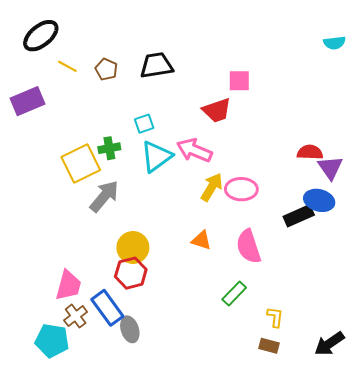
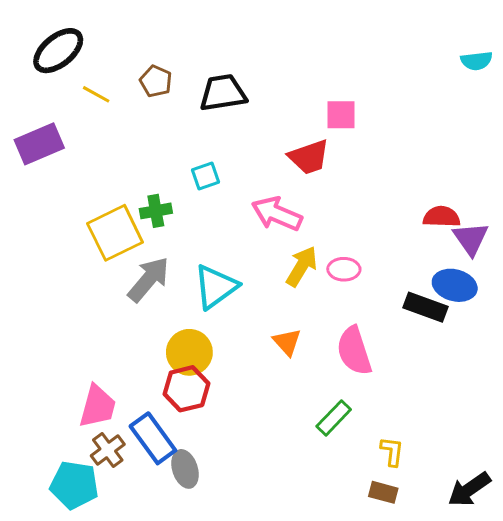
brown pentagon: (106, 69) -> (156, 81), moved
cyan triangle: (156, 156) -> (216, 287), moved
pink ellipse: (241, 189) -> (344, 269), size x0.7
black rectangle: (299, 216) -> (426, 307), turned 44
orange triangle: (201, 240) -> (287, 342), turned 30

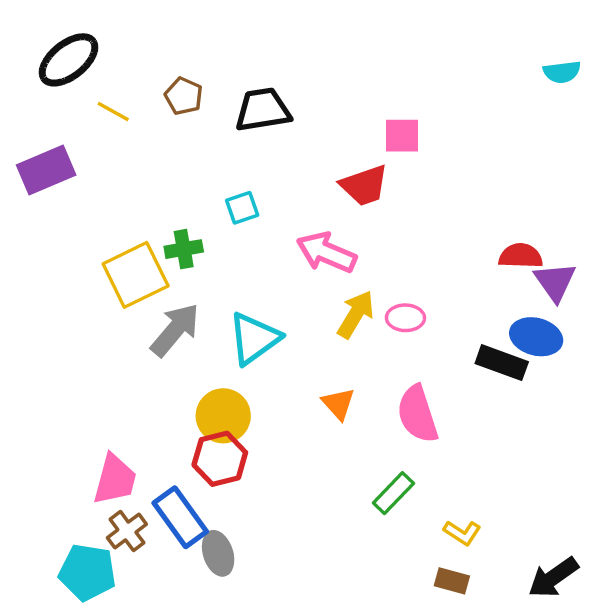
yellow L-shape: (392, 451) -> (462, 533), turned 116

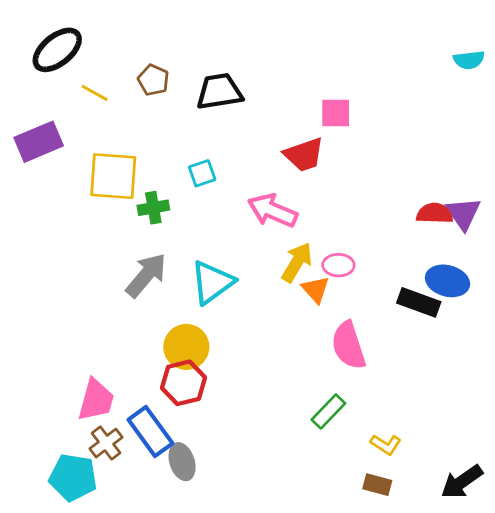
yellow square: (136, 275) -> (113, 176), moved, turned 30
purple triangle: (555, 282) -> (463, 213), moved
orange triangle: (338, 404) -> (315, 290), moved

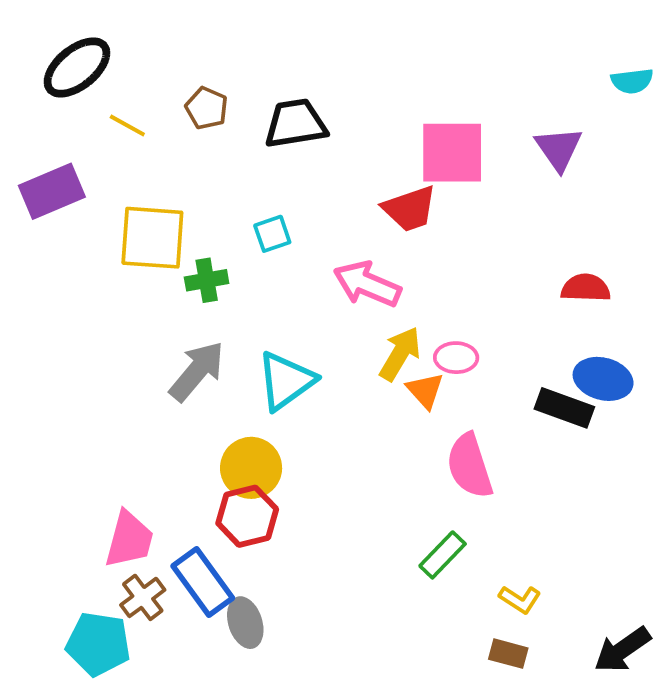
pink square: (336, 113) -> (452, 153), size x1.6
purple triangle: (463, 213) -> (559, 149), moved

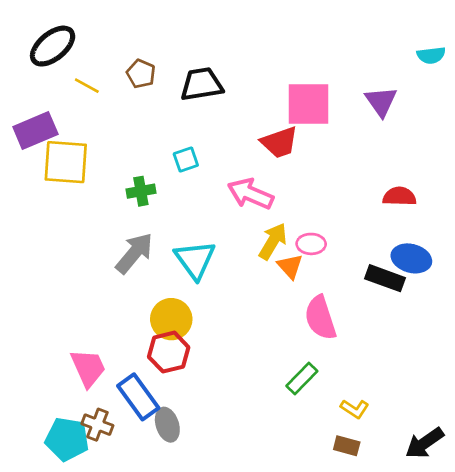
yellow square: (152, 238) -> (66, 162), moved
cyan triangle: (286, 381) -> (195, 260), turned -30
pink trapezoid: (129, 539) -> (88, 368), turned -39
brown cross: (143, 597) -> (97, 425), moved, turned -32

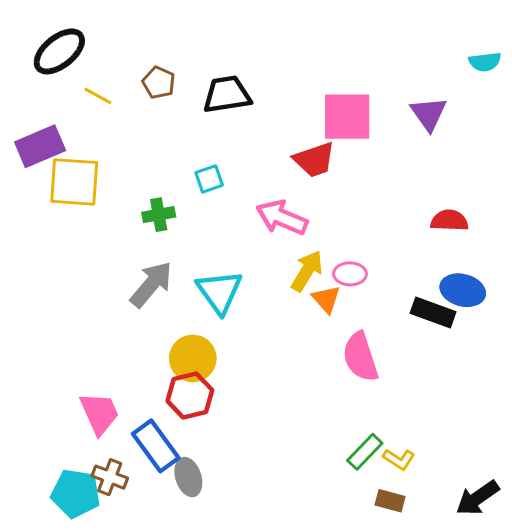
green rectangle: (302, 378) -> (365, 452), moved

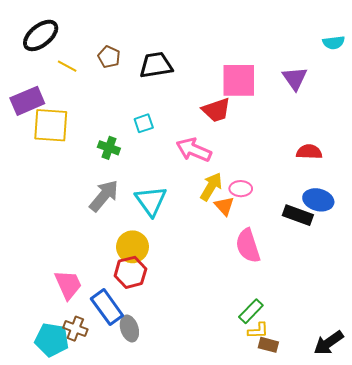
green cross: (159, 215) -> (109, 148), turned 30
yellow L-shape: (399, 459) -> (258, 331), moved, turned -35

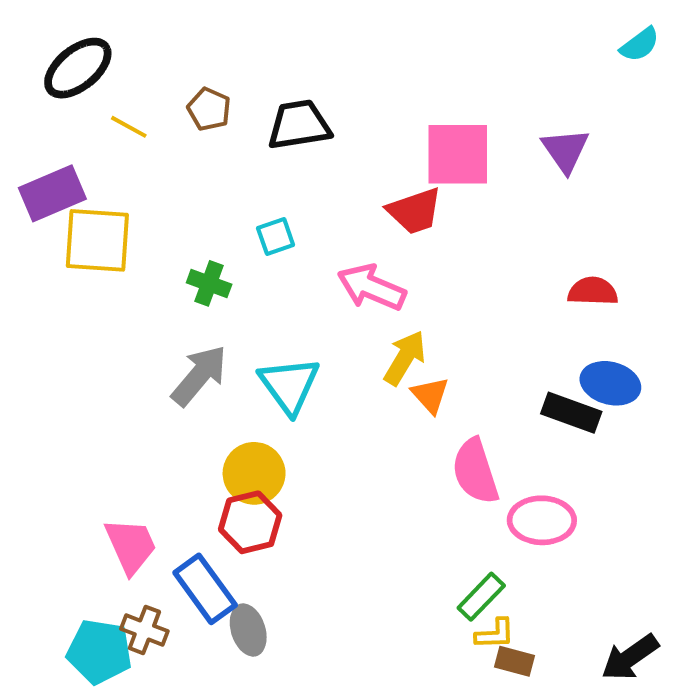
cyan semicircle: (334, 43) -> (640, 45), moved, turned -30
pink ellipse: (241, 189) -> (542, 520), moved, size x1.5

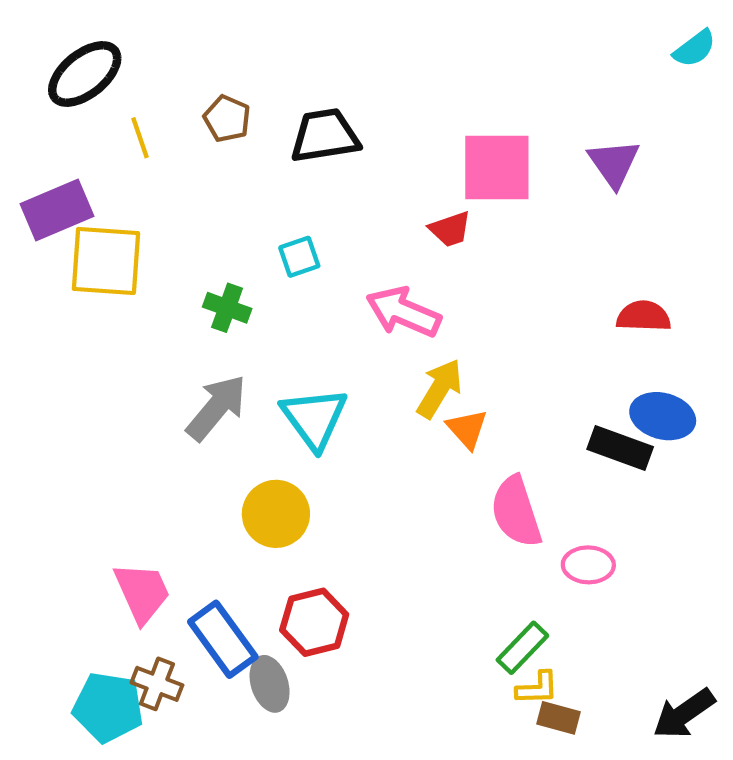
yellow line: (129, 127) -> (140, 138), turned 42
red trapezoid: (415, 211) -> (450, 229), size x0.7
pink ellipse: (542, 520) -> (588, 565), size x0.7
red hexagon: (250, 522) -> (314, 622), moved

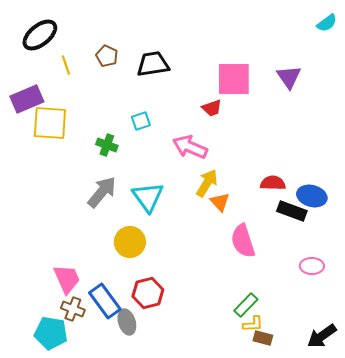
red semicircle: (644, 316) -> (273, 183), moved
pink ellipse: (588, 565) -> (312, 266), moved
brown cross: (157, 684) -> (73, 309), moved

